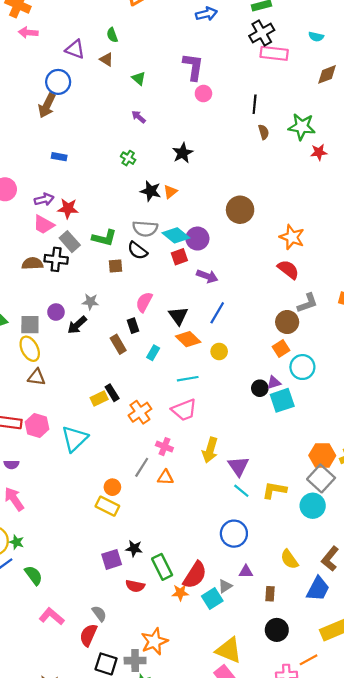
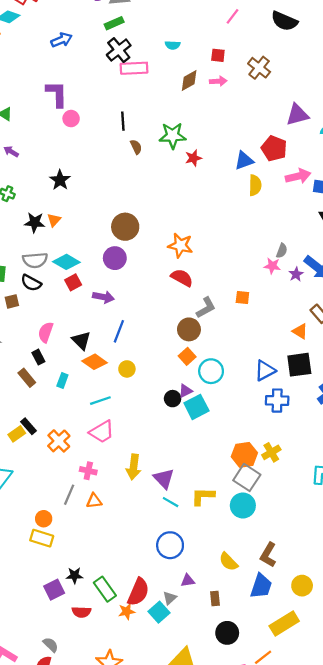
purple circle: (197, 239) -> (115, 258), moved

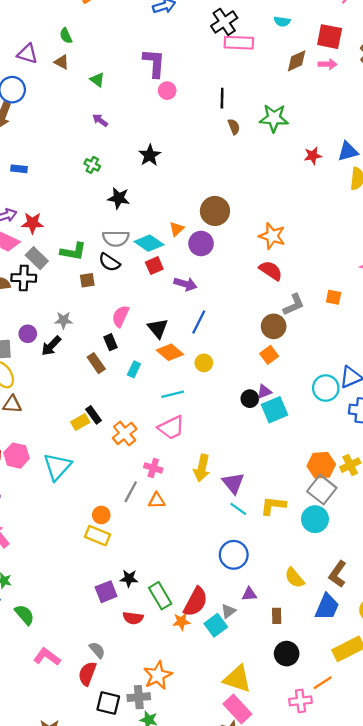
red square: (218, 55) -> (330, 37), size x1.6
red star: (193, 158) -> (313, 156), moved
orange triangle: (54, 220) -> (177, 229), moved
cyan circle: (211, 371) -> (326, 388), moved

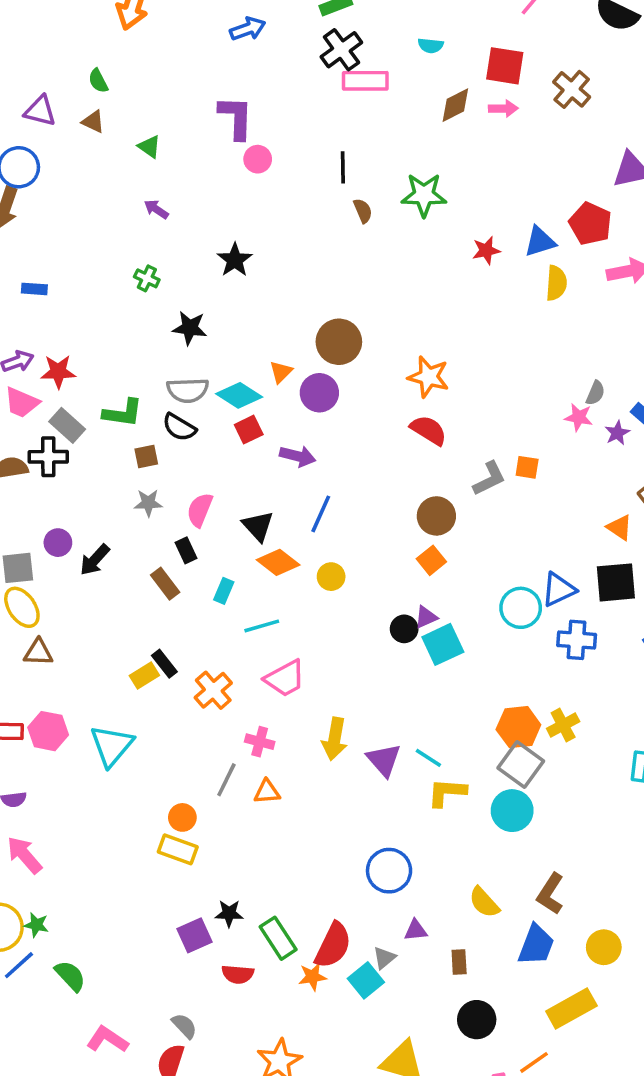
gray L-shape: (294, 305) -> (489, 479), moved
gray star: (63, 320) -> (148, 503), moved
cyan line: (173, 394) -> (262, 626), moved
cyan line: (238, 509) -> (428, 758), moved

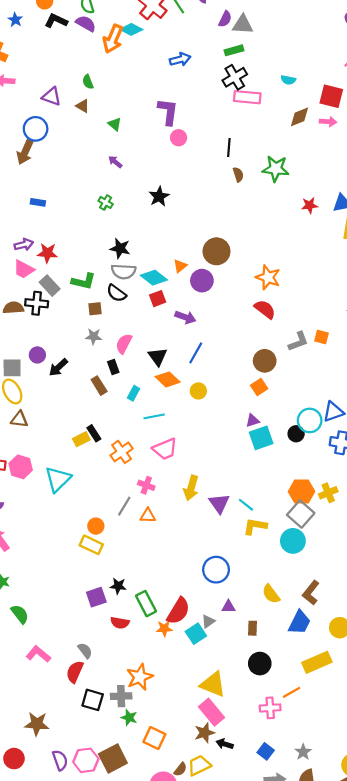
black star: (190, 328) -> (120, 248), moved
black circle: (404, 629) -> (296, 434), moved

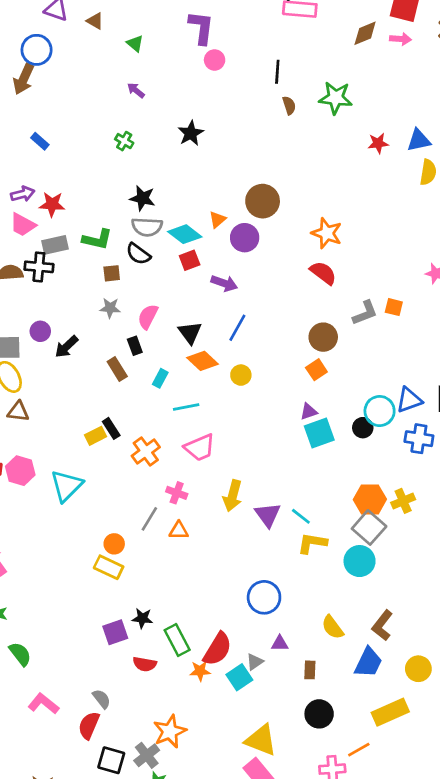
blue rectangle: (38, 202) -> (40, 141), turned 32
gray rectangle: (50, 286) -> (55, 245), turned -60
gray cross: (121, 696) -> (147, 755), turned -36

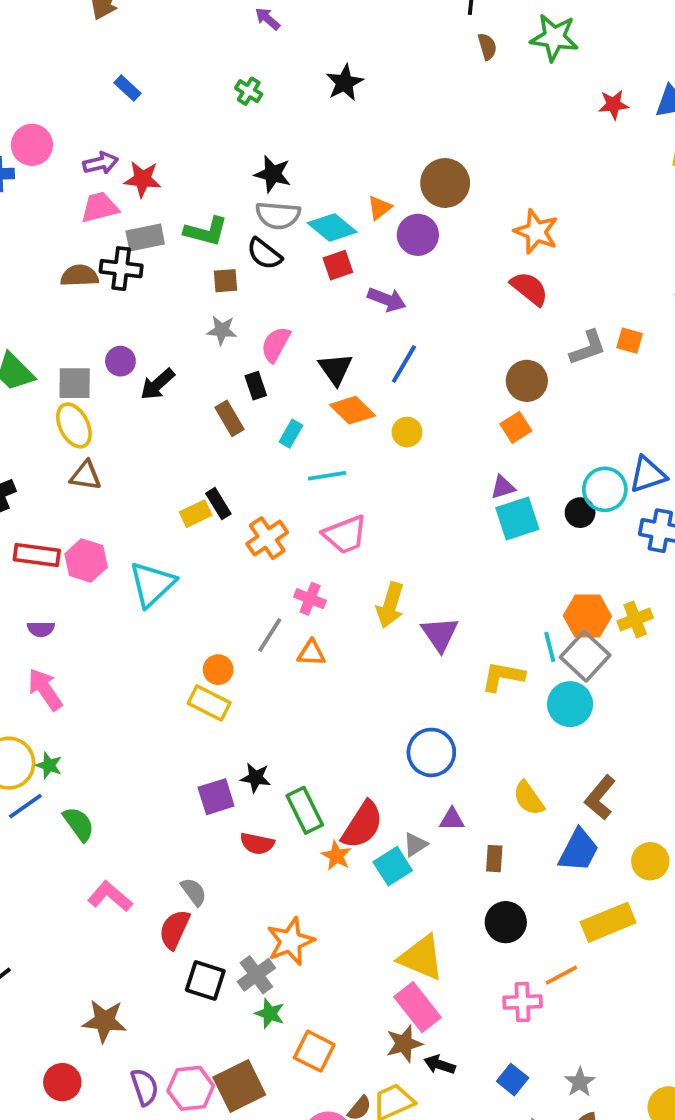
pink trapezoid: (23, 225) -> (100, 207), turned 136
cyan line: (301, 516) -> (550, 647), moved, turned 36
orange star: (200, 671) -> (336, 856), turned 30

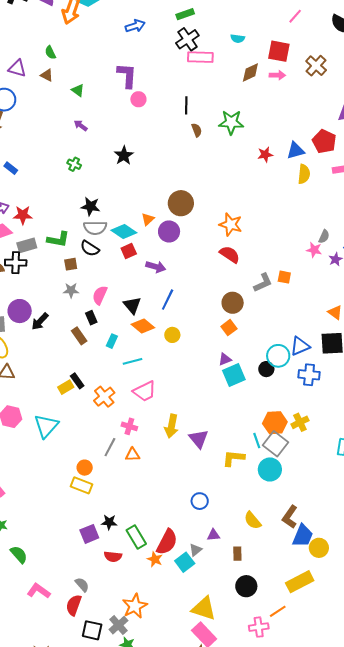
purple circle: (120, 361) -> (20, 311), size x1.5
blue circle: (431, 752) -> (200, 501), size x0.7
blue trapezoid: (579, 850) -> (303, 536), moved

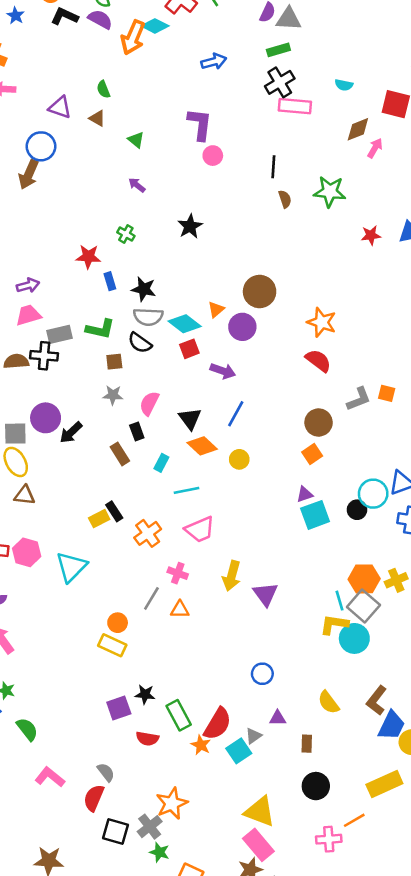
pink arrow: (277, 75) -> (375, 148), moved, turned -63
blue rectangle: (11, 168) -> (110, 281), moved, turned 32
red star: (23, 215) -> (88, 257), moved
yellow L-shape: (234, 458) -> (334, 624), moved

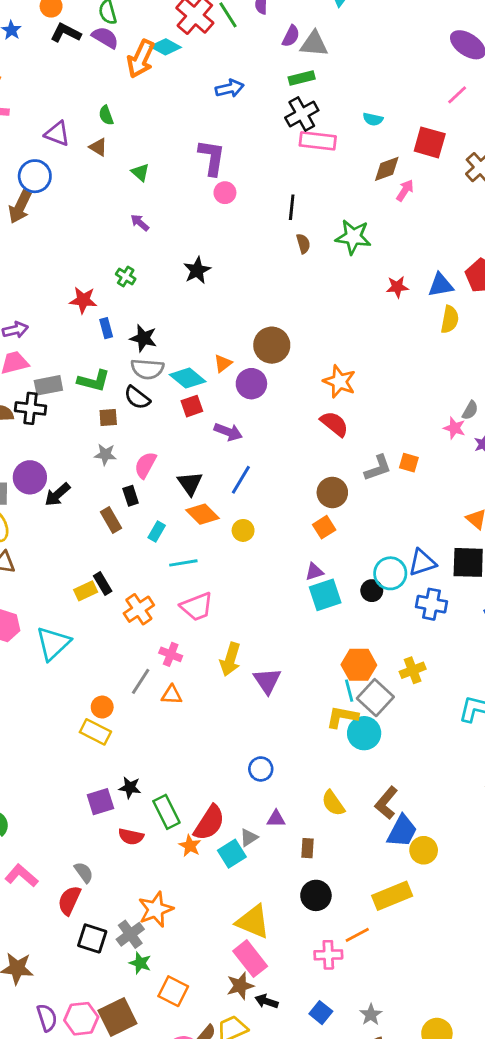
orange hexagon: (364, 579) -> (359, 665), moved

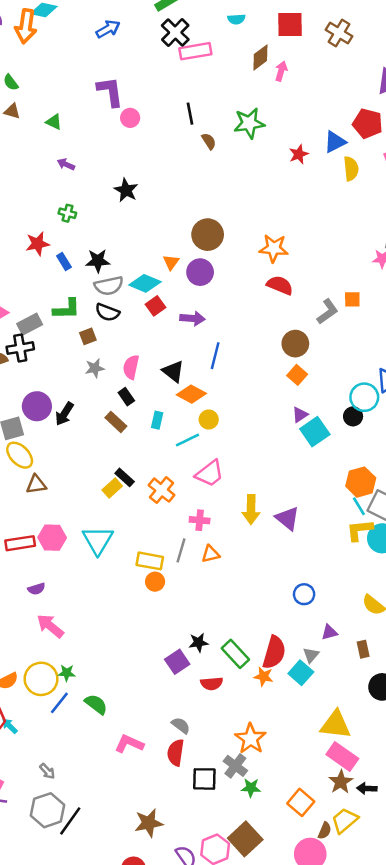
yellow circle: (243, 530) -> (209, 420), moved
yellow rectangle: (95, 732) -> (150, 561), moved
orange square: (173, 991) -> (301, 802), moved, turned 30

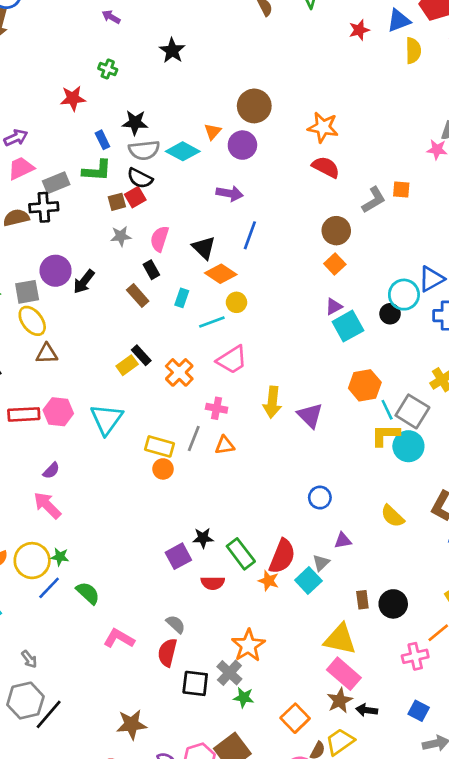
blue rectangle: (64, 262) -> (102, 140), moved
red square: (156, 306) -> (135, 197), moved
orange hexagon: (361, 482) -> (365, 385), moved
purple semicircle: (36, 589) -> (51, 471), moved, turned -35
brown rectangle: (363, 649) -> (362, 600), moved

